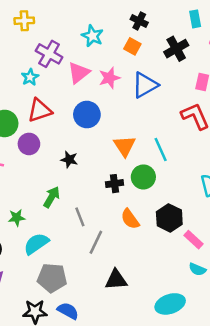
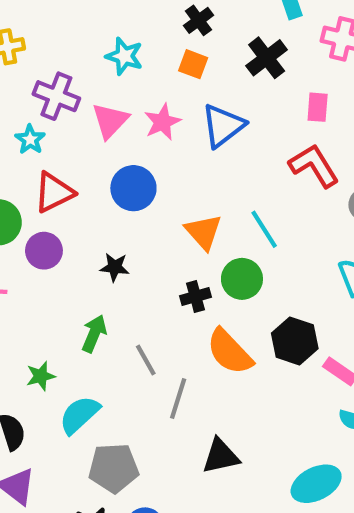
black cross: (139, 21) -> (199, 20), turned 35
orange semicircle: (130, 219) -> (230, 352), size x1.4

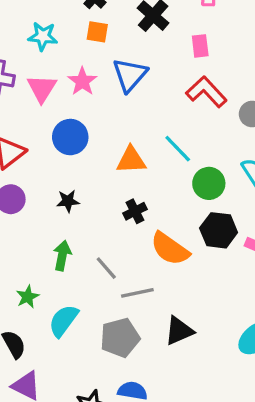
orange triangle: (203, 232) -> (131, 160), turned -40
green circle: (242, 279) -> (209, 183), moved
gray line: (178, 399) -> (137, 293), turned 72
gray pentagon: (114, 468) -> (120, 338), moved

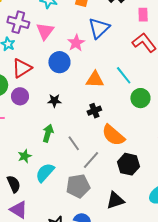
pink star: (82, 81) -> (76, 43), moved
black hexagon: (219, 230) -> (129, 164), moved
gray line: (137, 293) -> (91, 160), turned -42
black triangle: (179, 331) -> (115, 200), moved

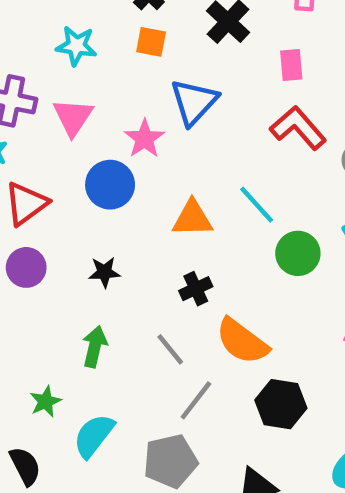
gray line: (74, 143) -> (170, 349), moved

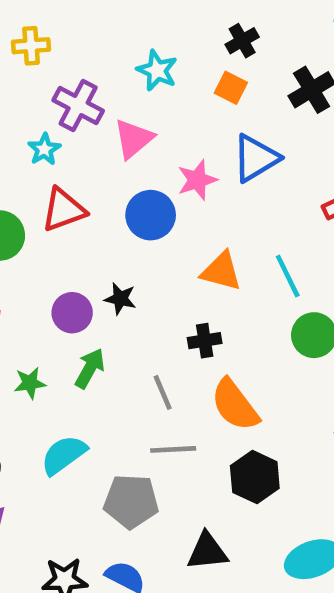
purple circle: (26, 267) -> (72, 313), moved
gray line: (196, 400) -> (173, 449), turned 33
green star: (45, 402) -> (30, 383), moved

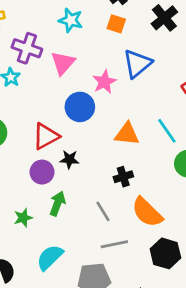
red triangle: (63, 210) -> (46, 136), moved

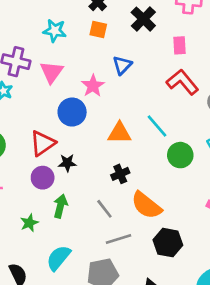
blue triangle: (137, 64) -> (122, 65), size x0.7

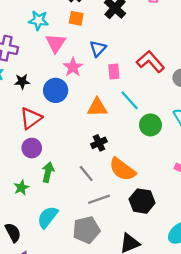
pink rectangle: (179, 45) -> (114, 72), moved
pink triangle: (52, 72) -> (56, 43), moved
black star: (67, 163) -> (22, 81), moved

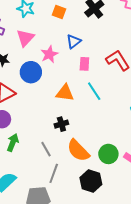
pink triangle: (56, 43) -> (25, 38), moved
green circle: (150, 125) -> (108, 154), moved
gray line: (99, 199) -> (54, 173), turned -60

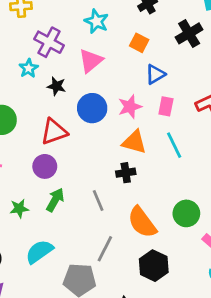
orange square: (59, 12) -> (139, 43), moved
pink star: (49, 54) -> (130, 107), moved
black cross: (61, 124) -> (126, 173), moved
gray line: (46, 149) -> (98, 201), moved
green circle: (108, 154) -> (186, 213), moved

